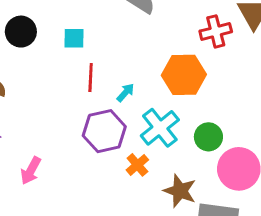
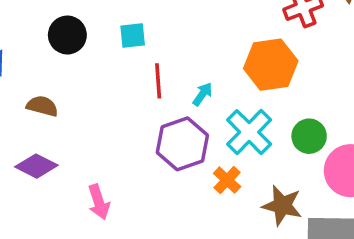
pink arrow: (31, 171) -> (99, 202), turned -40

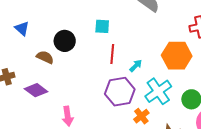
black circle: (67, 35) -> (65, 41), moved

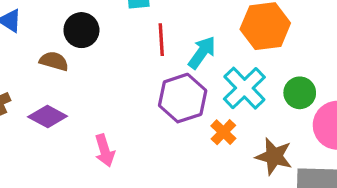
cyan arrow: (136, 66) -> (202, 52), size x1.5

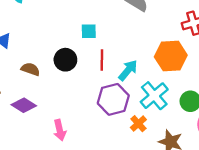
black circle: (81, 30) -> (65, 60), moved

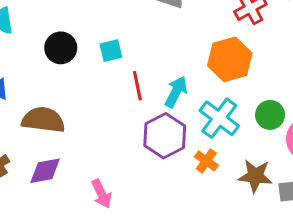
black circle: (65, 60) -> (61, 48), moved
brown semicircle: (30, 69) -> (43, 120), size x1.6
purple diamond: (24, 105) -> (45, 171), turned -30

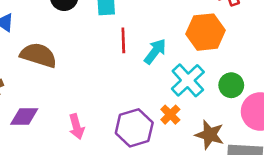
purple hexagon: (165, 136) -> (134, 128), moved
purple diamond: (45, 171) -> (24, 116), moved

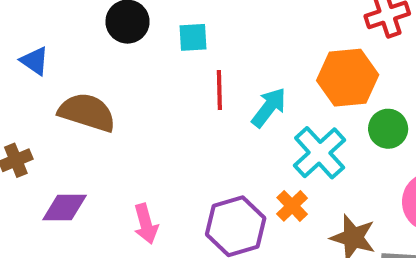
green circle: (231, 85) -> (388, 129), moved

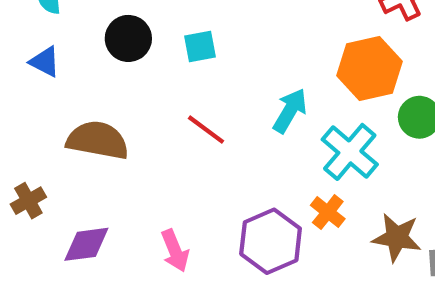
blue triangle: (35, 61) -> (45, 62), moved
red line: (219, 90) -> (206, 130), moved, turned -45

